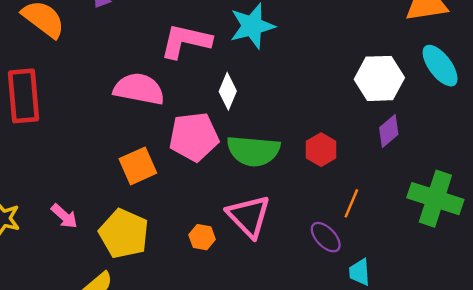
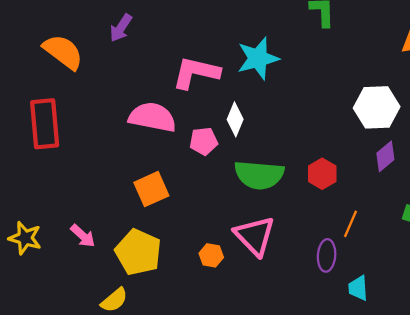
pink pentagon: (194, 137) -> (204, 141), moved, size x0.6
purple ellipse: (326, 237) -> (327, 255), turned 48

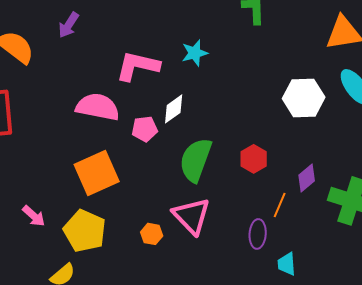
cyan star: (258, 58) -> (195, 53), size x0.7
white diamond: (235, 119) -> (174, 109), turned 32
purple diamond: (385, 156) -> (307, 178), moved
green semicircle: (259, 175) -> (196, 160), turned 105
orange square: (151, 189) -> (97, 173), size x1.4

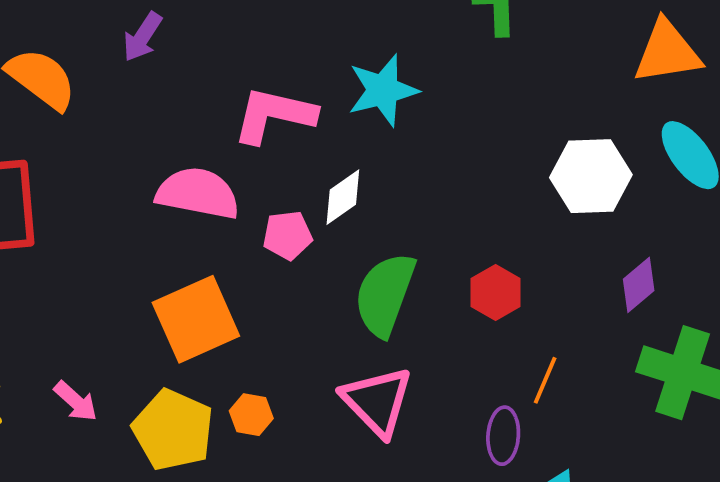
cyan star: (195, 53) -> (383, 90), size x1.4
purple diamond: (307, 178) -> (639, 285), moved
orange hexagon: (152, 234) -> (251, 415), moved

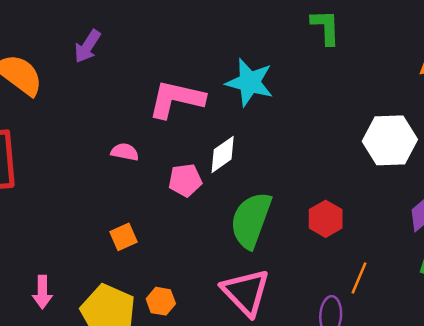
cyan star: (383, 90) -> (250, 82), turned 30
pink semicircle: (198, 193) -> (125, 152), size x0.5
orange square: (196, 319) -> (123, 237), size x0.5
pink arrow: (76, 401) -> (42, 292), turned 48

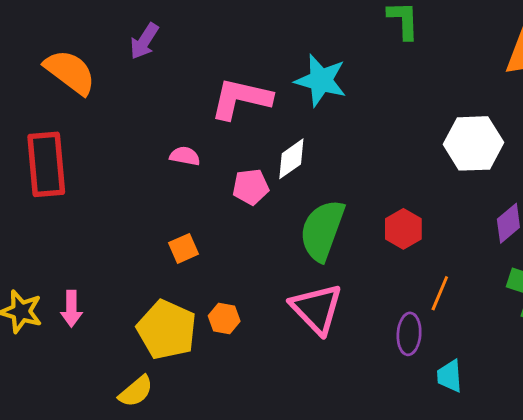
pink arrow: (42, 292) -> (71, 309), moved

